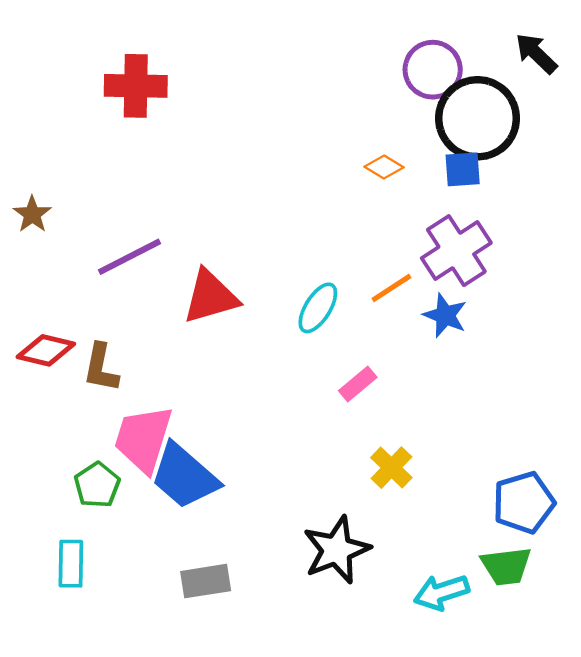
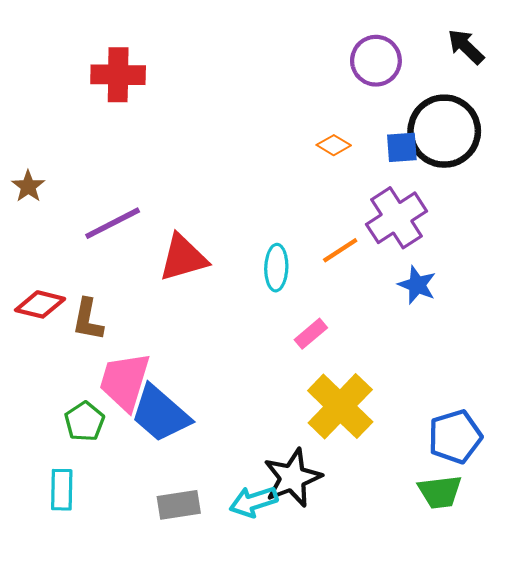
black circle: (478, 118) -> (444, 131), moved
cyan ellipse: (318, 308) -> (276, 268), turned -30
blue star: (445, 315) -> (417, 285), moved
yellow cross: (391, 468) -> (340, 406), size x1.8
cyan arrow: (441, 592) -> (254, 502), moved

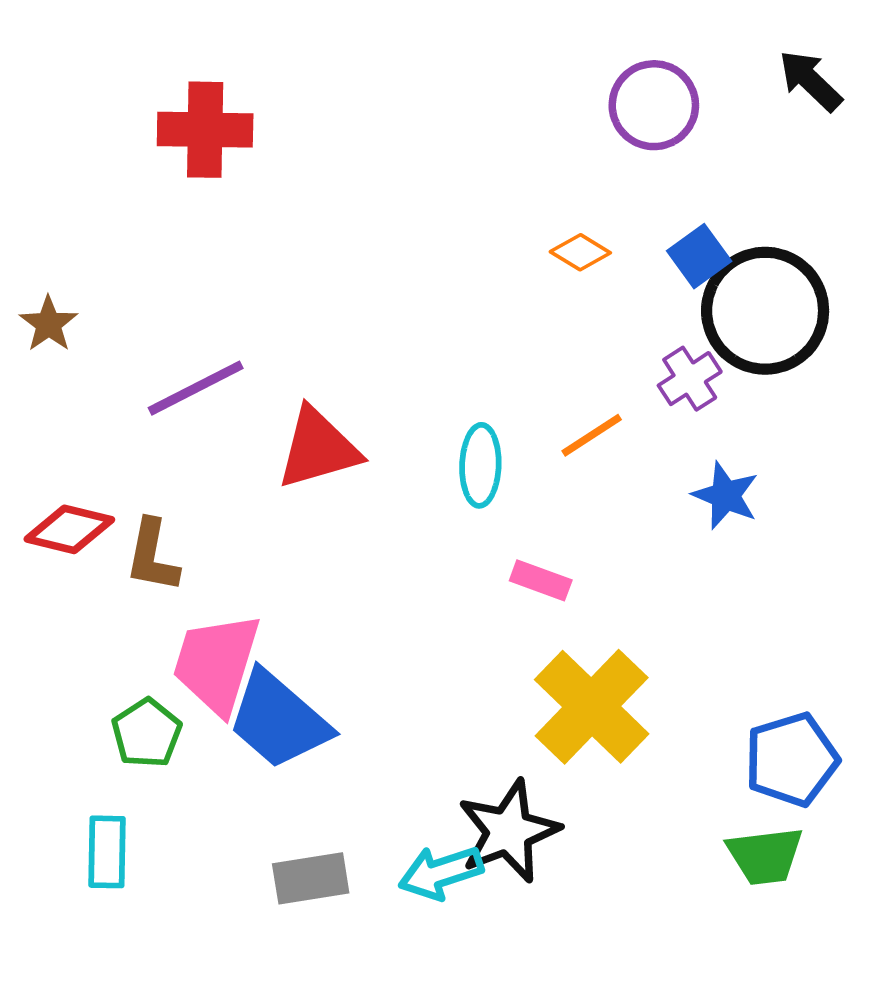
black circle: (444, 131) -> (765, 311), moved
blue square: (402, 147) -> (699, 256), turned -32
purple cross: (397, 218) -> (690, 379), size x0.6
pink rectangle: (311, 334) -> (541, 580), turned 60

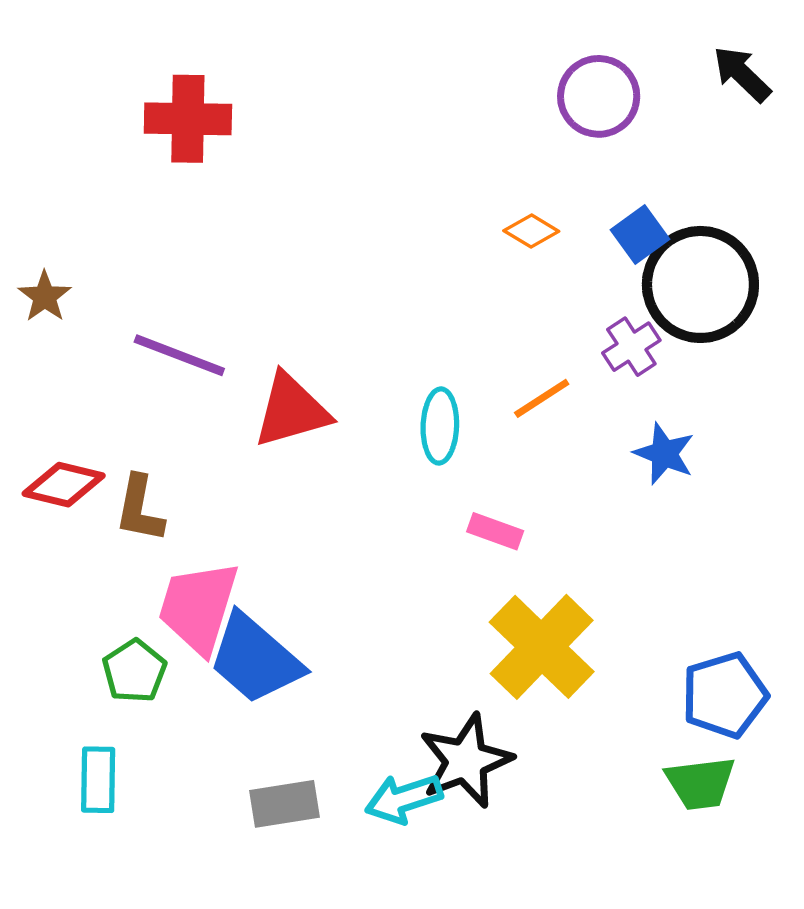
purple line: (196, 388) -> (179, 355), turned 48

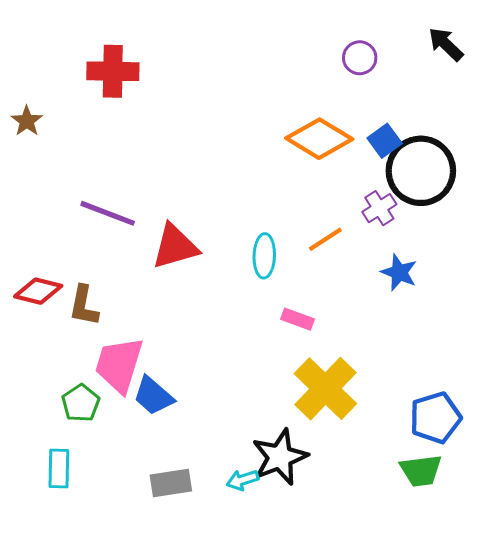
purple circle: (599, 96) -> (360, 58), size x0.7
orange diamond: (531, 231) -> (319, 139), size x2.0
brown star: (45, 297) -> (27, 121), moved
blue trapezoid: (255, 659) -> (153, 396), size x0.7
cyan arrow: (404, 799) -> (242, 480), size x0.7

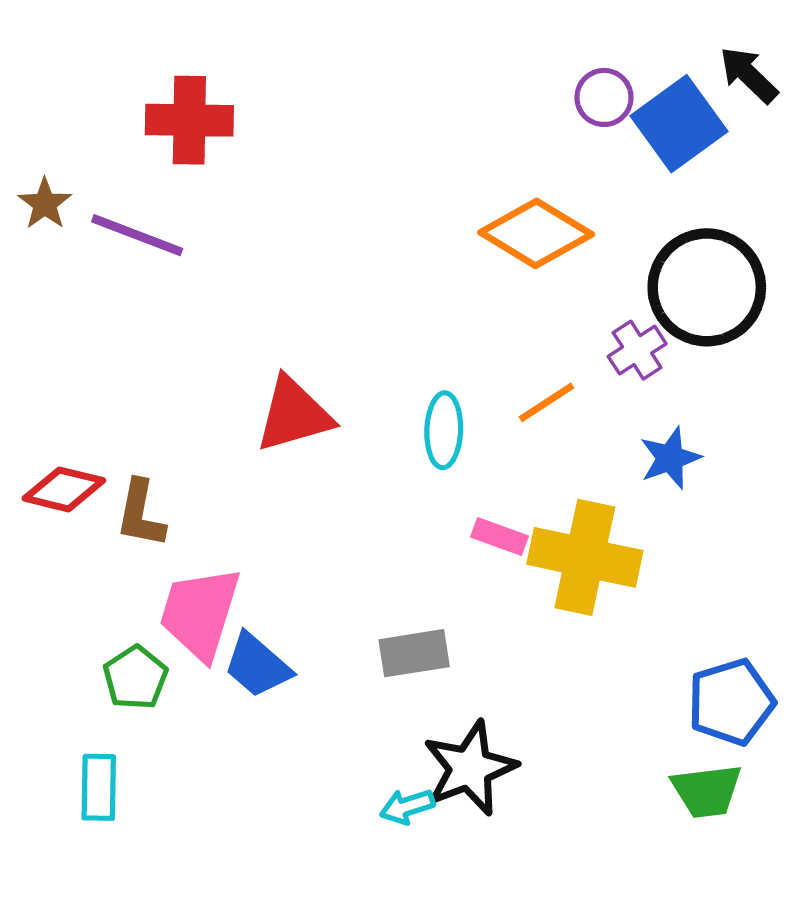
blue square: (385, 141) -> (679, 124), moved, size x1.6
purple line: (108, 213) -> (137, 235), moved
blue star: (399, 272) -> (670, 458), turned 30
yellow cross: (325, 389) -> (585, 557), moved, turned -32
gray rectangle: (171, 483) -> (414, 653), moved

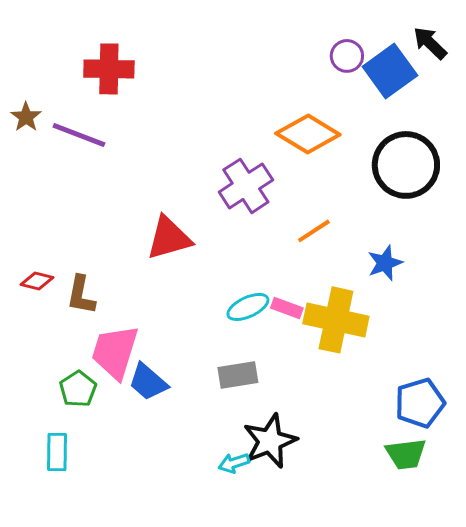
purple cross: (637, 350) -> (246, 186), moved, size x1.6
cyan ellipse: (444, 430) -> (248, 307), moved, turned 63
red diamond: (64, 489) -> (37, 281), size x0.7

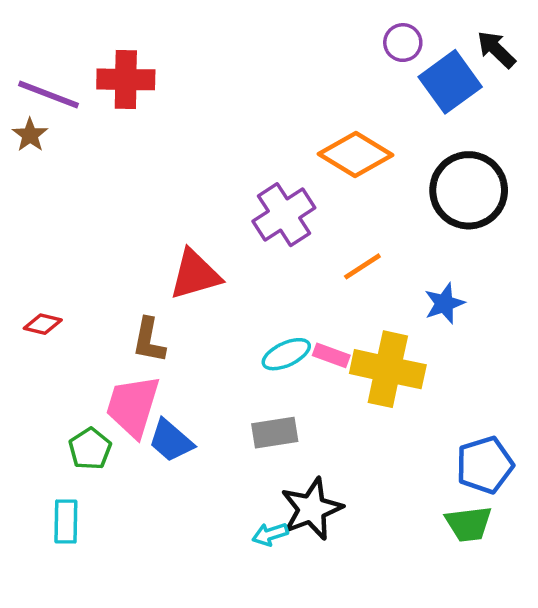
purple circle: (347, 56) -> (403, 43), moved
purple line: (79, 135) -> (48, 94), moved
brown L-shape: (81, 295) -> (149, 340), moved

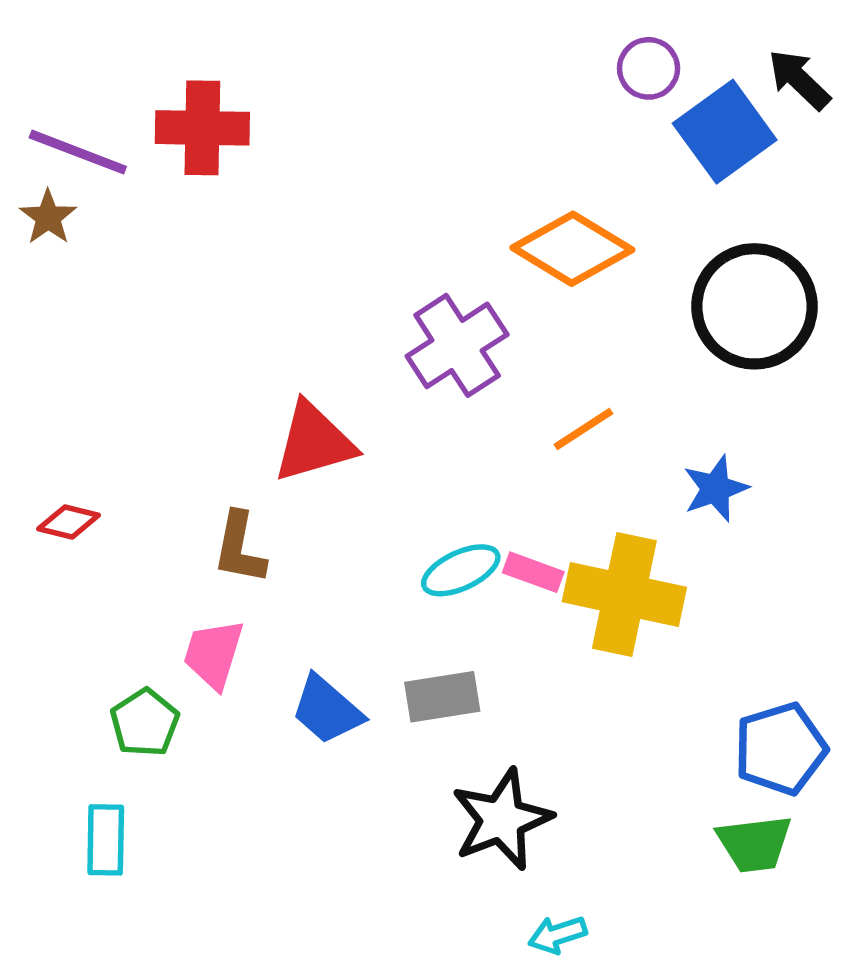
pink trapezoid: (133, 406) -> (214, 654), size x0.7
blue trapezoid: (171, 441) -> (327, 710), moved
cyan arrow: (270, 534) -> (557, 935), moved

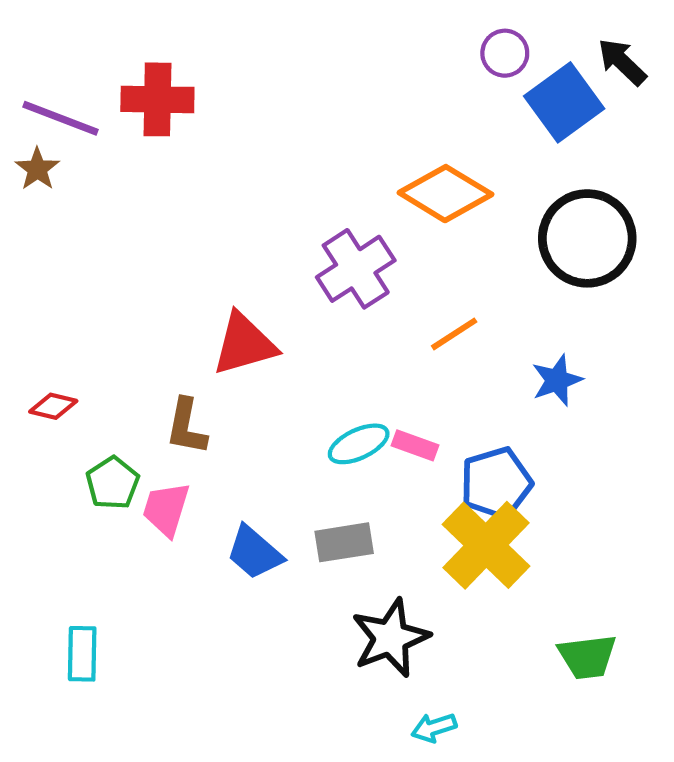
yellow cross: (624, 594) -> (486, 545), moved, turned 32
green pentagon: (145, 723) -> (113, 483), moved
blue pentagon: (781, 749) -> (496, 483), moved

